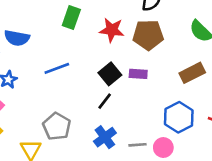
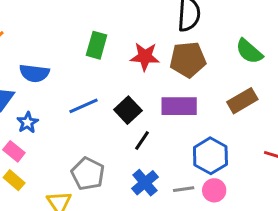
black square: (110, 74) -> (128, 110), moved
purple rectangle: (138, 74) -> (179, 106), size x1.6
blue hexagon: (179, 117) -> (210, 156), moved

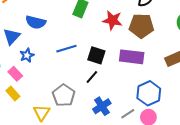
black square: (128, 110) -> (96, 55), turned -36
black line: (142, 140) -> (92, 77), moved
gray line: (184, 189) -> (128, 114), turned -32

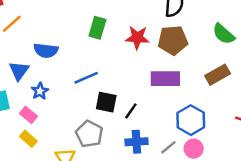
black square: (96, 55) -> (106, 102), moved
black line: (92, 77) -> (131, 111), moved
blue cross: (102, 106) -> (136, 142), turned 36

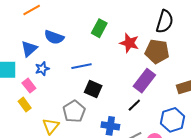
purple rectangle: (165, 79) -> (144, 81), turned -65
black line: (131, 111) -> (134, 105), moved
blue hexagon: (191, 120) -> (173, 120), moved

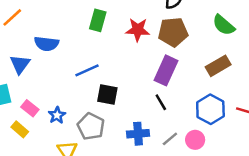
blue star: (42, 69) -> (57, 115), moved
yellow rectangle: (25, 105) -> (20, 129), moved
black line: (134, 105) -> (161, 102), turned -64

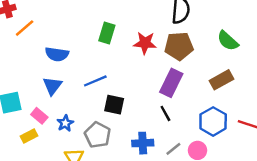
blue triangle: (20, 64) -> (52, 86), moved
yellow rectangle: (20, 129) -> (29, 136), turned -70

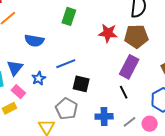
green rectangle: (107, 33) -> (69, 16), moved
blue triangle: (52, 86) -> (15, 68), moved
blue star: (65, 123) -> (39, 78), moved

